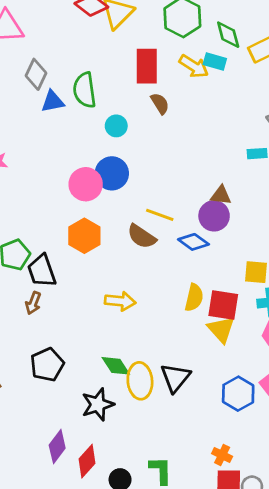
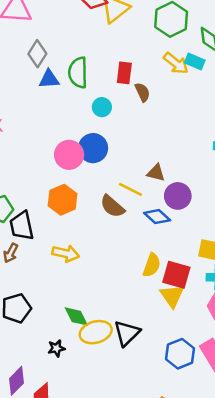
red rectangle: (147, 66) -> (124, 73), moved, size x0.7
brown triangle: (221, 195) -> (156, 173), moved
yellow arrow: (120, 301) -> (66, 254), moved
yellow ellipse: (140, 381) -> (96, 332), turned 72
black star: (98, 404) -> (56, 348), size x0.6

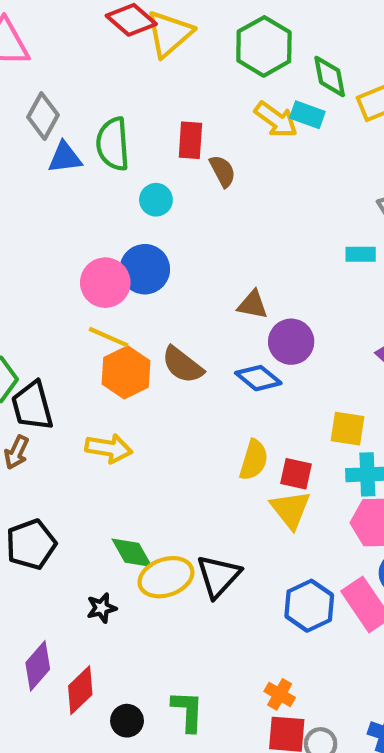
yellow line: (130, 189) -> (108, 337), moved
orange hexagon: (63, 200) -> (126, 372), moved
red square: (176, 275) -> (296, 474), size x0.7

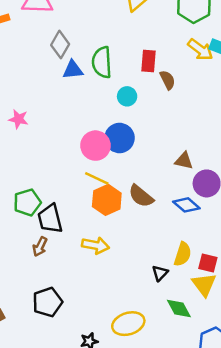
green diamond: (132, 553) -> (179, 308), moved
black triangle: (218, 576) -> (160, 273), moved, size x0.6

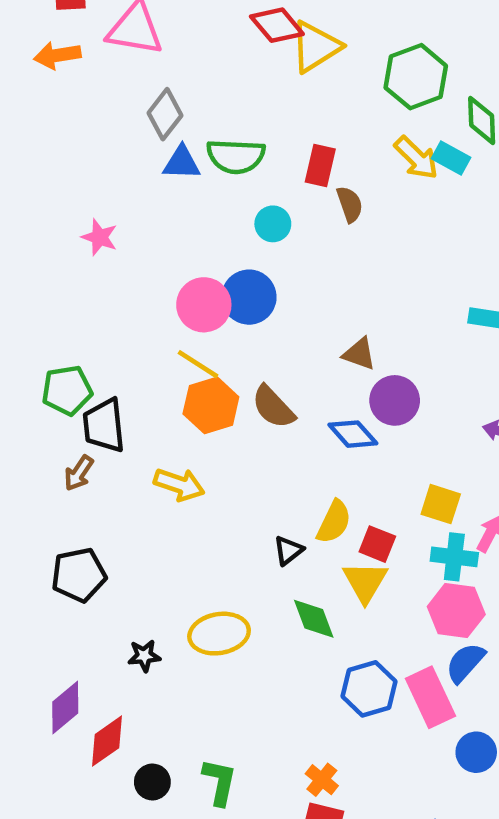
green semicircle: (102, 62) -> (236, 156), turned -92
pink star: (18, 119) -> (100, 237), moved

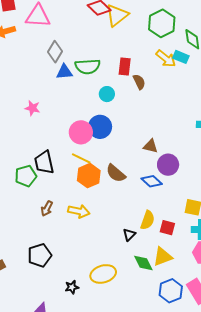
black trapezoid: (104, 425) -> (44, 162), moved
brown arrow: (79, 473) -> (47, 208), moved
yellow triangle: (365, 582) -> (163, 257), moved, turned 45

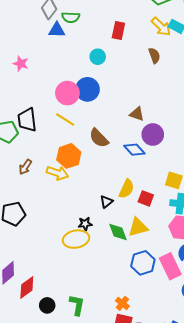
green semicircle: (88, 67) -> (71, 17), moved, size x0.7
brown semicircle: (139, 82) -> (154, 56), moved
orange hexagon: (89, 176) -> (69, 156), moved
black star: (72, 287) -> (85, 224), moved

